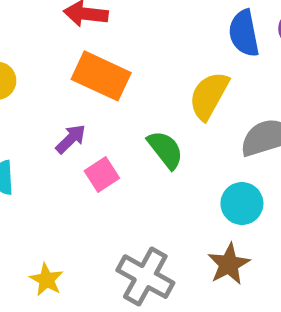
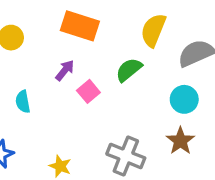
green semicircle: (165, 150) -> (129, 70), turned -84

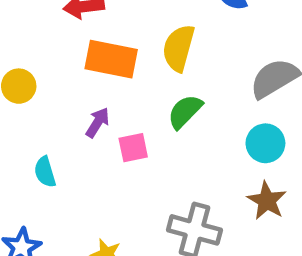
yellow semicircle: (153, 30) -> (179, 48), moved
pink square: (88, 91) -> (133, 148), turned 35

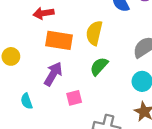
purple arrow: (98, 122) -> (53, 74), size x1.5
pink square: (133, 148) -> (74, 98), moved

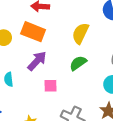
orange rectangle: (59, 40) -> (33, 32), moved

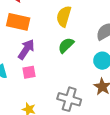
pink square: (50, 86) -> (29, 72), moved

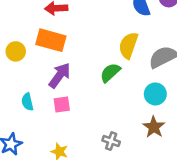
yellow semicircle: (64, 16) -> (128, 45), moved
gray cross: (69, 99) -> (111, 141), size x0.6

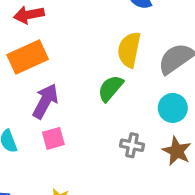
orange rectangle: (51, 40) -> (28, 57), turned -32
gray cross: (111, 141) -> (132, 145), moved

